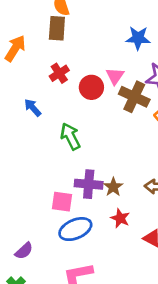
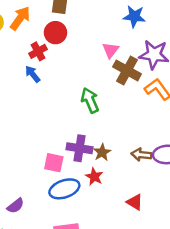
red cross: (59, 73) -> (38, 51), moved
red circle: (91, 87) -> (55, 33), moved
green arrow: (70, 136) -> (90, 100), moved
red star: (120, 218) -> (94, 177), moved

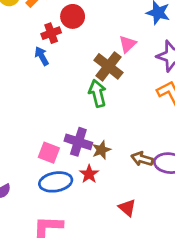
brown cross: (127, 70) -> (108, 66), moved

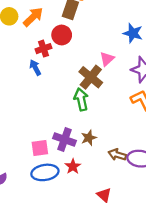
brown star: (101, 150) -> (89, 138), moved
pink square: (49, 153) -> (40, 148), turned -30

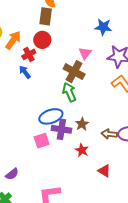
orange arrow: (33, 17) -> (13, 40), moved
red star: (73, 166) -> (82, 150), moved
blue ellipse: (45, 172) -> (51, 116), moved

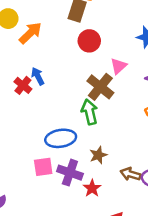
red circle: (42, 40) -> (89, 41), moved
red cross: (29, 54) -> (23, 85), moved, turned -32
purple cross: (61, 129) -> (70, 173), moved

